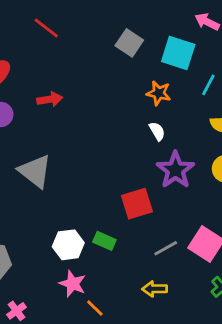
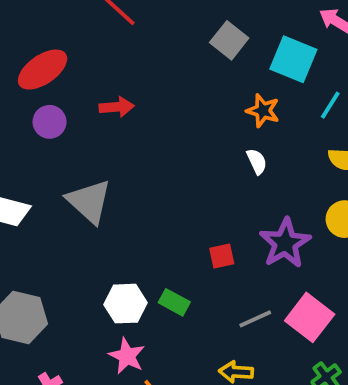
purple star: (175, 170) -> (285, 243), moved
red square: (137, 204) -> (222, 256), size x0.6

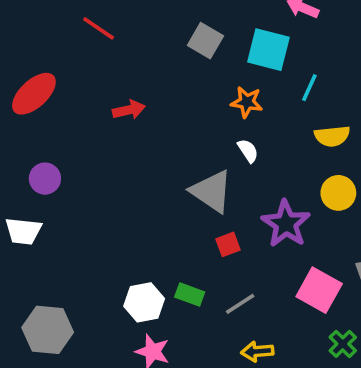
red arrow: (117, 107) -> (129, 110), moved
purple circle: (50, 122) -> (45, 179), moved
gray triangle: (89, 201) -> (212, 191), moved
gray line: (255, 319) -> (240, 304), moved

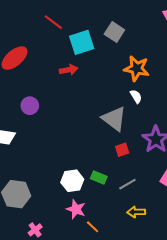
cyan square: (268, 50) -> (82, 42), moved, turned -35
orange star: (247, 102) -> (137, 68), size x1.4
purple circle: (45, 179) -> (30, 106), moved

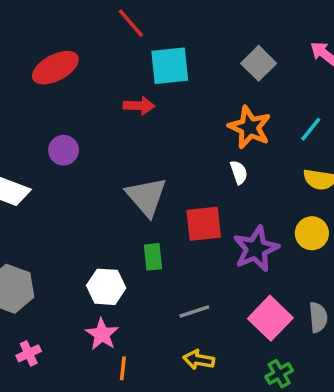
gray square: (114, 32) -> (259, 63), moved
gray triangle: (114, 119) -> (146, 197), moved
red square: (122, 150) -> (204, 224), moved, size x1.6
green rectangle: (99, 177) -> (153, 257), moved, turned 49
orange line: (93, 227) -> (123, 368), turned 40

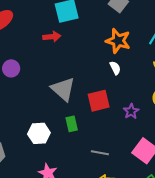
purple star: (256, 249) -> (131, 111), size x0.6
white hexagon: (106, 287) -> (39, 133), moved
gray line: (194, 312) -> (100, 153), turned 36

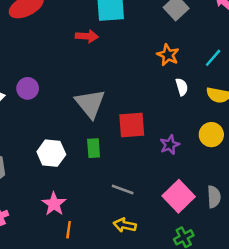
orange star: (118, 41) -> (168, 55), size x0.7
purple circle: (11, 68) -> (28, 88), moved
white semicircle: (115, 68) -> (182, 87), moved

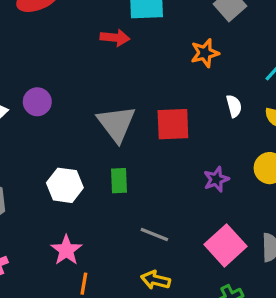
orange star: (168, 55) -> (205, 53), moved, turned 30
red square: (132, 125) -> (173, 124), moved

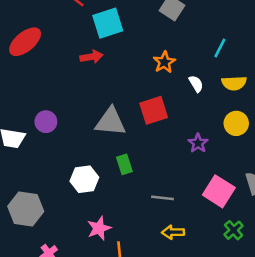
orange star: (205, 53) -> (164, 62), moved
gray triangle: (116, 124) -> (111, 122), turned -32
pink star: (66, 250) -> (99, 228), turned 30

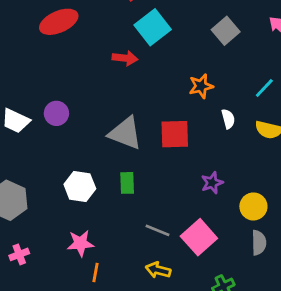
cyan square: (108, 23) -> (153, 27), turned -36
yellow circle: (236, 123) -> (253, 206), moved
pink square: (219, 191) -> (199, 237), moved

